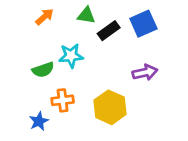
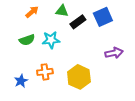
green semicircle: (43, 70) -> (27, 40), moved
purple arrow: (145, 72) -> (114, 53), moved
blue star: (39, 121) -> (21, 81), moved

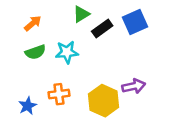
green triangle: (62, 11) -> (81, 14), turned -40
orange arrow: (32, 12) -> (33, 23), moved
purple arrow: (114, 53) -> (134, 86), moved

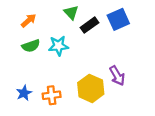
green triangle: (81, 14) -> (71, 12), turned -42
purple arrow: (134, 86) -> (117, 76), turned 72
orange cross: (59, 94) -> (52, 95), moved

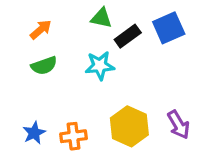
green triangle: (71, 12) -> (101, 18), turned -35
cyan star: (58, 46) -> (100, 66), moved
purple arrow: (117, 76) -> (179, 125), moved

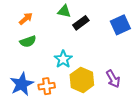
blue square: (169, 28) -> (120, 25), moved
cyan star: (100, 66) -> (63, 59), moved, turned -30
blue star: (34, 133) -> (22, 84), size x1.6

